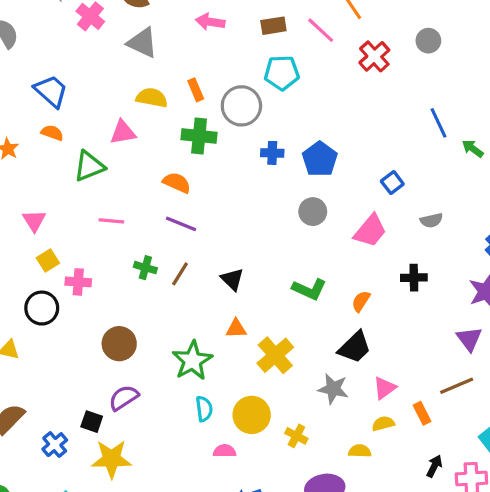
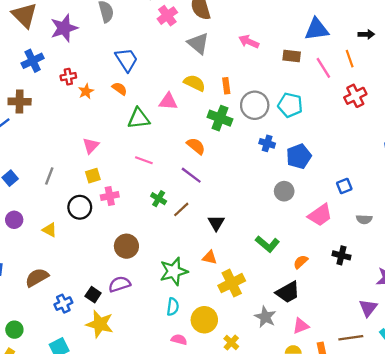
cyan pentagon: (282, 73) -> (290, 105), moved
pink cross: (78, 282) -> (110, 196), turned -30

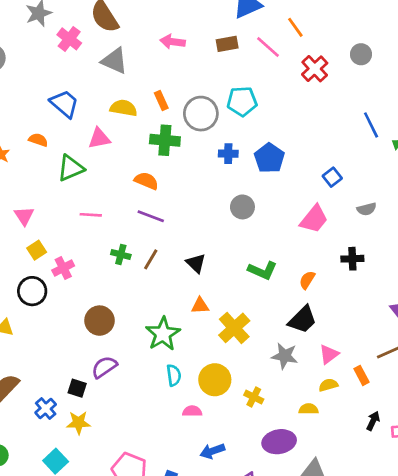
blue trapezoid: (126, 60) -> (64, 104), moved
gray circle: (284, 191) -> (242, 207), moved
yellow star: (100, 324) -> (79, 423), moved, size x0.7

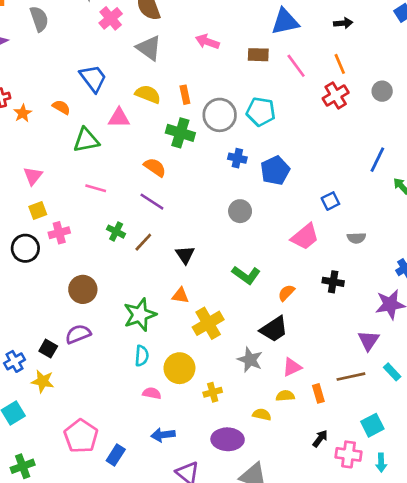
orange line: (295, 27) -> (340, 64), moved
blue line: (371, 125) -> (377, 160), turned 40
yellow cross: (254, 397) -> (213, 392), turned 36

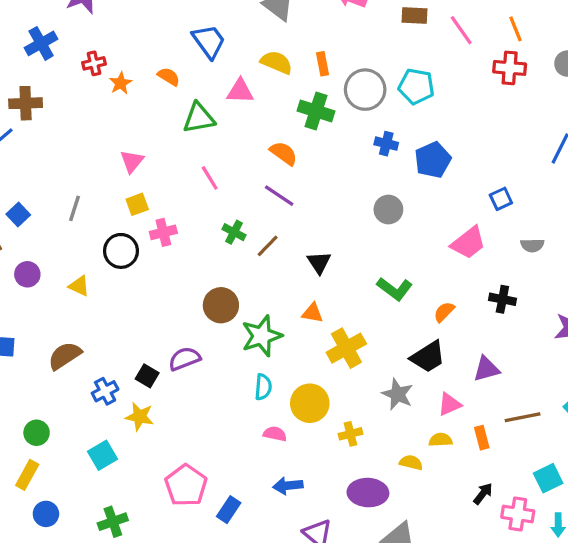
red cross: (336, 95) -> (510, 68), turned 35
pink line: (96, 188) -> (210, 178), turned 42
brown circle: (83, 289) -> (221, 305), moved
purple triangle: (369, 340) -> (486, 369), moved, turned 40

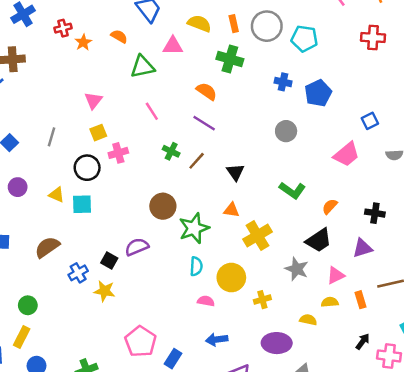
red cross: (510, 68) -> (373, 38), moved
gray circle: (365, 90) -> (267, 26), moved
black cross: (502, 299) -> (375, 213), moved
cyan square: (102, 455) -> (82, 204), moved, turned 30

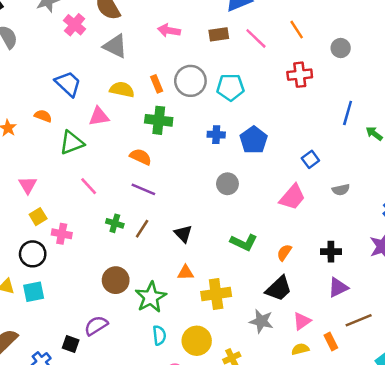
pink cross: (118, 153) -> (62, 234), turned 36
yellow cross: (257, 236) -> (216, 294), turned 32
purple triangle: (363, 248) -> (338, 287), moved

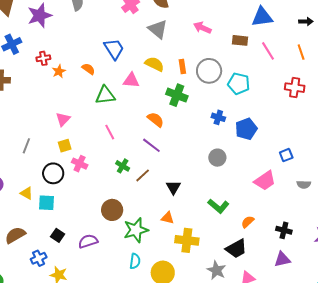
black square: (71, 344) -> (58, 235), moved

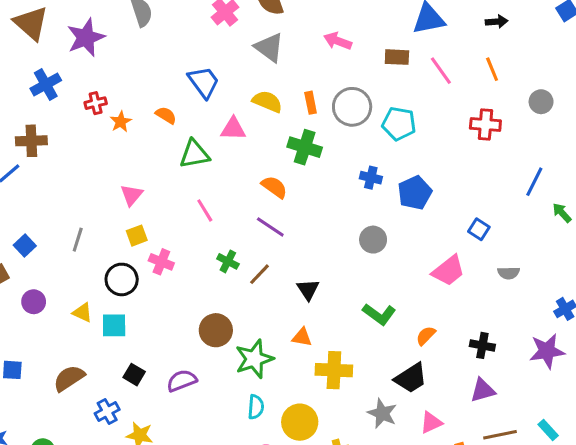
blue square: (286, 155) -> (479, 229), turned -32

